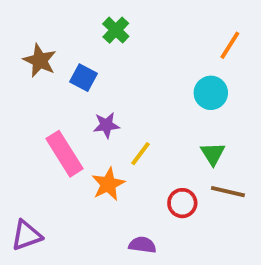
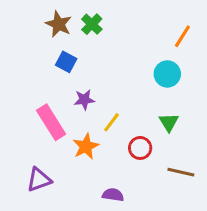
brown star: (40, 61) -> (59, 24), moved
brown line: (228, 192) -> (181, 172), moved
red circle: (182, 203) -> (140, 148), moved
purple triangle: (26, 235) -> (39, 180), moved

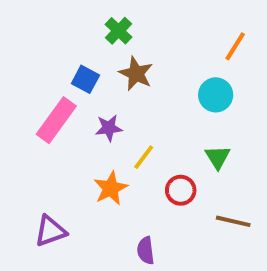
brown star: (59, 24) -> (136, 74), moved
pink rectangle: (51, 122) -> (56, 120), moved, turned 68
purple semicircle: (113, 195) -> (146, 250), turned -105

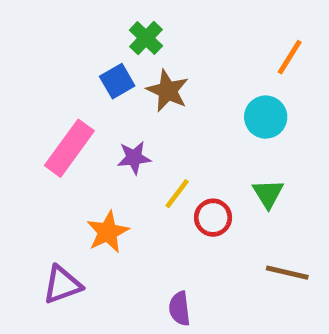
blue square: (85, 79) -> (117, 81), moved, turned 32
orange star: (111, 188) -> (108, 232), moved
red circle: (181, 190) -> (213, 218), moved

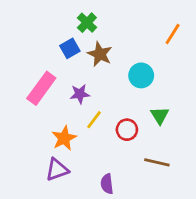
cyan circle: (266, 117) -> (141, 75), moved
yellow line: (177, 194) -> (94, 120), moved
brown line: (287, 273) -> (157, 162), moved
purple triangle: (62, 285) -> (57, 170), moved

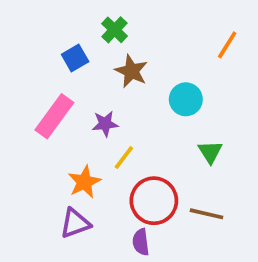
blue square: (70, 48) -> (75, 58), moved
red circle: (127, 130) -> (154, 201), moved, size x1.6

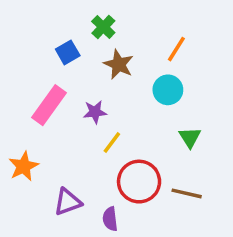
orange line: (227, 45) -> (176, 49), moved
orange star: (84, 182) -> (24, 166), moved
purple semicircle: (141, 242) -> (110, 219), moved

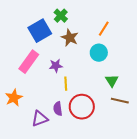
blue square: (68, 52) -> (40, 31), size x1.6
yellow line: (112, 142) -> (66, 84), turned -40
brown line: (187, 193) -> (120, 101), moved
purple semicircle: (110, 219) -> (58, 109), moved

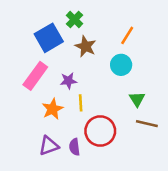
orange star: (14, 98) -> (52, 109), moved
purple semicircle: (58, 109) -> (75, 147), moved

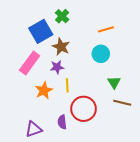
orange line: (127, 35) -> (106, 29), turned 42
brown star: (86, 46) -> (61, 47), moved
purple triangle: (49, 146) -> (34, 129), moved

